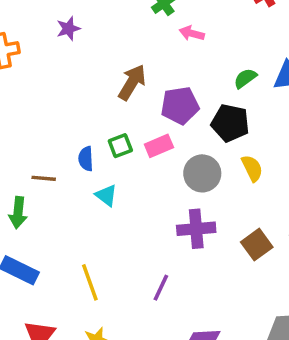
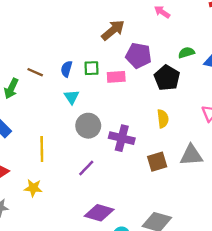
yellow semicircle: (252, 168) -> (163, 119), moved
gray circle: (202, 173) -> (88, 126), moved

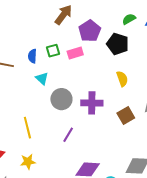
purple pentagon: (139, 56) -> (90, 31), turned -30

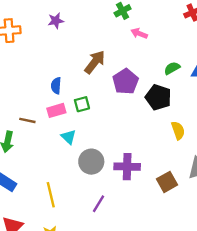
pink rectangle: (75, 53) -> (56, 110), moved
blue semicircle: (32, 56) -> (56, 86), moved
yellow semicircle: (122, 79) -> (178, 130), moved

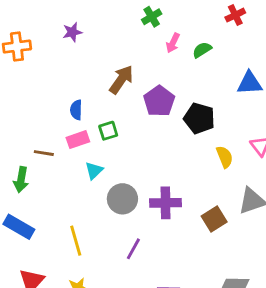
pink arrow: (139, 33) -> (173, 43), turned -84
green semicircle: (172, 68) -> (202, 50), moved
cyan triangle: (69, 137) -> (94, 171), turned 35

